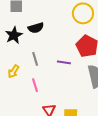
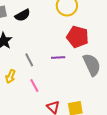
black semicircle: (36, 28) -> (23, 15), moved

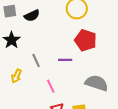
gray semicircle: (92, 65) -> (97, 83), moved, turned -50
pink line: (34, 86) -> (51, 86), moved

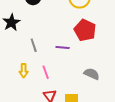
yellow arrow: (16, 76) -> (24, 71), moved, turned -32
gray semicircle: (97, 83) -> (92, 74), size x0.7

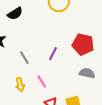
red pentagon: (85, 30) -> (83, 44), moved
purple line: (63, 47) -> (53, 54), turned -56

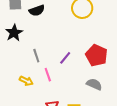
pink line: (42, 82) -> (48, 75), moved
yellow arrow: (20, 85) -> (26, 81), turned -64

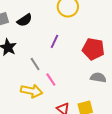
purple line: (65, 58) -> (55, 41), moved
yellow arrow: (26, 81) -> (32, 91), size x1.5

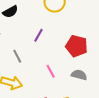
pink line: (51, 80) -> (51, 71), moved

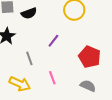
pink line: (51, 71) -> (52, 78), moved

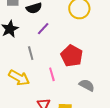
purple line: (53, 41) -> (43, 29), moved
red pentagon: (90, 57) -> (72, 56), moved

